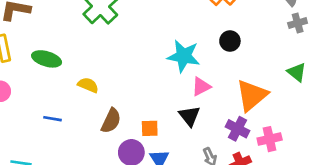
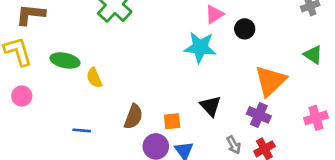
yellow semicircle: (88, 85) -> (94, 78), moved, turned -132
pink triangle: (201, 87) -> (214, 14), moved
blue line: (52, 119) -> (82, 130), moved
pink cross: (270, 139) -> (316, 118), moved

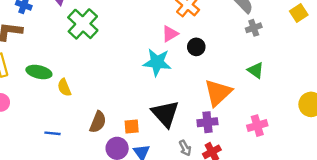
black triangle: (210, 106) -> (165, 114), size x1.5
purple cross: (259, 115) -> (207, 122), turned -30

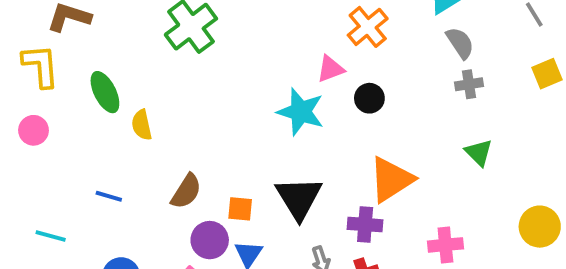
green triangle: (256, 70) -> (479, 153), moved
green ellipse: (39, 72) -> (105, 92), turned 40

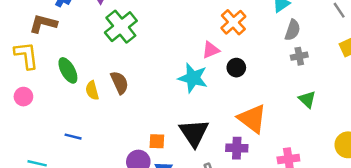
gray semicircle: (460, 43) -> (293, 30), turned 55
orange triangle: (391, 179) -> (252, 119), turned -48
brown semicircle: (186, 191) -> (119, 83), moved, turned -55

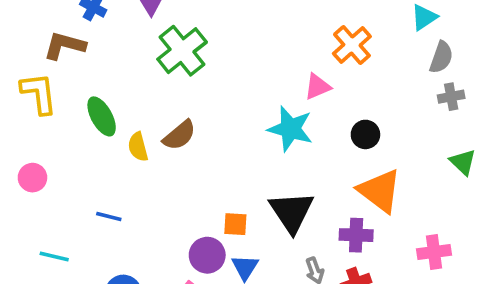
black circle: (236, 68) -> (365, 134), moved
brown semicircle: (119, 83) -> (179, 135), turned 75
pink circle: (23, 97) -> (32, 178), moved

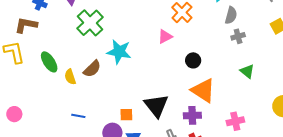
cyan star: (290, 129) -> (119, 52), moved
pink circle: (32, 178) -> (14, 114), moved
blue line: (109, 216) -> (78, 116), moved

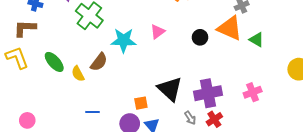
pink triangle: (165, 37) -> (157, 32), moved
orange triangle: (203, 90) -> (230, 28), moved
purple cross: (192, 115) -> (208, 93), size x1.5

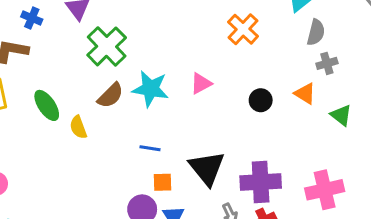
orange triangle: (230, 28) -> (305, 94), size x0.6
brown semicircle: (99, 62) -> (110, 95), moved
pink cross: (253, 92) -> (325, 190), size x1.4
blue line: (92, 112) -> (150, 148), moved

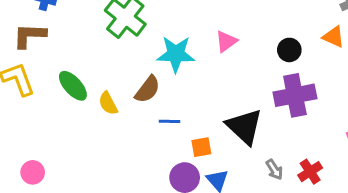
brown semicircle: (110, 95) -> (148, 89), moved
blue line: (150, 148) -> (170, 121), moved
purple cross: (261, 182) -> (295, 95), moved

